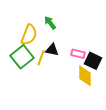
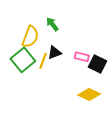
black triangle: (52, 50) -> (54, 53), turned -32
yellow diamond: (85, 76) -> (89, 95), moved, turned -65

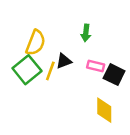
green arrow: (52, 24) -> (86, 33), moved, turned -136
yellow diamond: (89, 95) -> (104, 110), turned 65

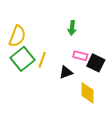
yellow semicircle: (36, 43) -> (17, 36), moved
black triangle: (64, 61) -> (66, 72), moved

